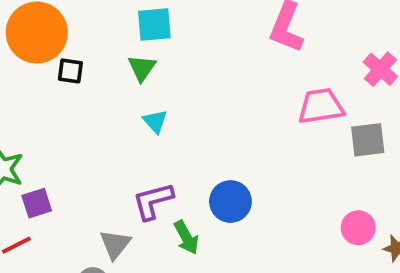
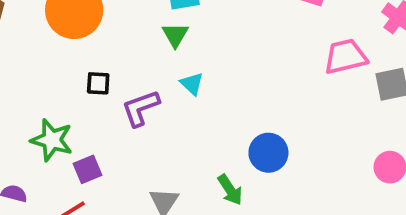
black square: (70, 71) -> (98, 83), moved
purple L-shape: (153, 201) -> (141, 108), moved

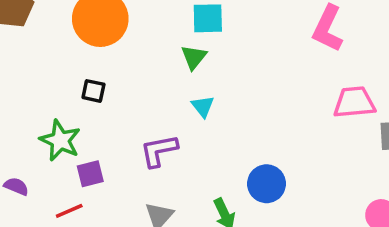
black square: (98, 83) -> (93, 91), moved
purple L-shape: (141, 108) -> (159, 151), moved

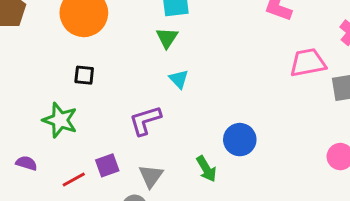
purple square: (90, 174) -> (107, 165), moved

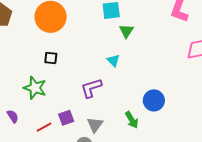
green triangle: (167, 38) -> (126, 31), moved
purple semicircle: (26, 163) -> (13, 116), turned 40

